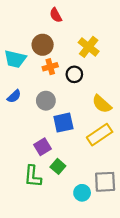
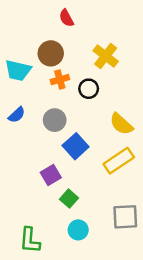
blue square: (63, 123) -> (76, 146), turned -30
green L-shape: (33, 176) -> (30, 240), moved
cyan circle: (82, 193) -> (78, 230), moved

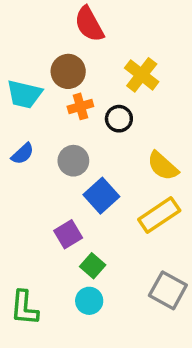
red semicircle: (66, 18) -> (89, 24), size x1.5
gray square: (125, 217) -> (168, 290), turned 32
cyan circle: (78, 230) -> (89, 301), moved
green L-shape: (30, 240) -> (24, 308), moved

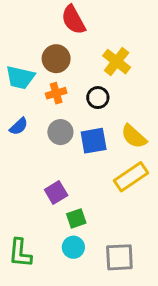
orange cross: (80, 106) -> (56, 93), moved
blue square: (101, 196) -> (94, 141), moved, turned 32
green square: (93, 266) -> (76, 218), turned 30
gray square: (168, 290) -> (119, 257), moved, turned -32

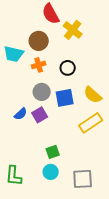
yellow cross: (117, 62) -> (73, 30), moved
blue semicircle: (19, 126) -> (21, 114), moved
purple square: (56, 193) -> (40, 115), moved

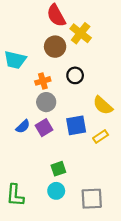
brown circle: (39, 41) -> (55, 47), moved
orange cross: (39, 65) -> (43, 81), moved
blue square: (65, 98) -> (76, 125), moved
yellow rectangle: (91, 123) -> (101, 136), size x0.6

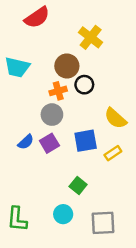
red semicircle: (56, 16) -> (37, 17), moved, turned -95
brown circle: (55, 47) -> (67, 66), moved
orange cross: (43, 81) -> (58, 91), moved
green square: (58, 169) -> (78, 186), moved, turned -32

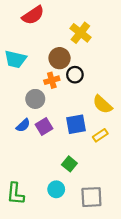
gray circle: (52, 115) -> (35, 99), moved

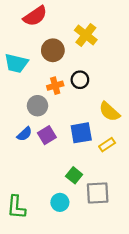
brown circle: (60, 58) -> (53, 50), moved
gray square: (91, 197) -> (98, 193), moved

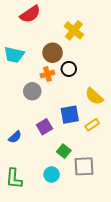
brown circle: (53, 50) -> (53, 53), moved
blue semicircle: (25, 134) -> (15, 137), moved
purple square: (47, 135) -> (44, 127), moved

